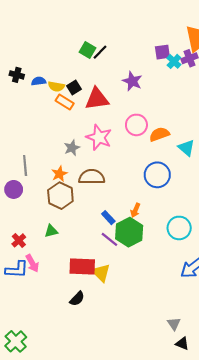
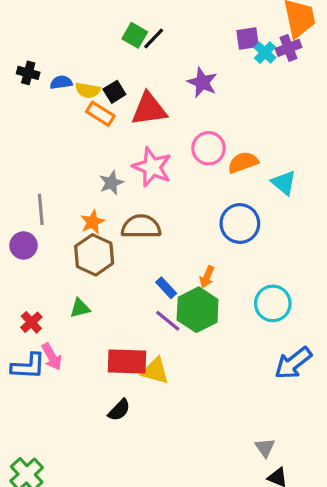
yellow triangle: (101, 273) -> (155, 371), turned -30

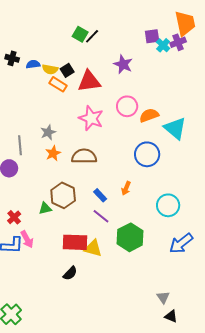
gray star: (111, 183) -> (48, 132), moved
cyan triangle: (284, 183) -> (175, 128), size x1.4
brown hexagon: (94, 255) -> (63, 195), moved
green hexagon: (198, 310) -> (130, 237), moved

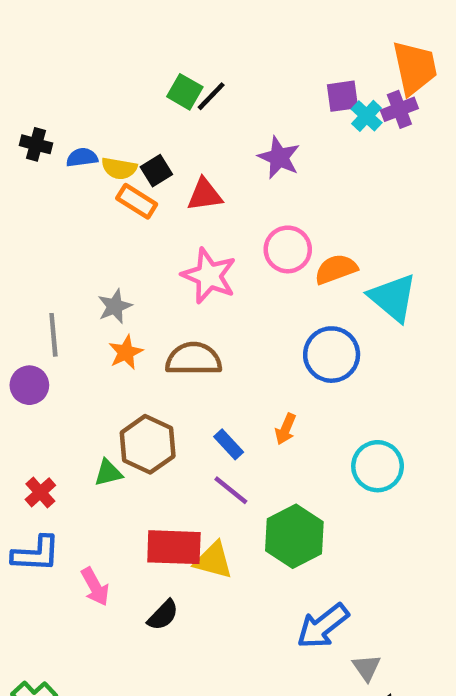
red triangle: (89, 81) -> (205, 195), size x0.7
pink arrow: (27, 239) -> (95, 587), moved
blue arrow: (181, 243) -> (323, 626), moved

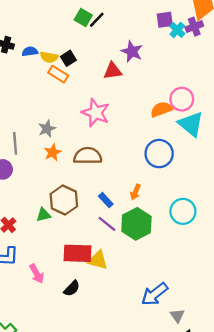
red triangle: (205, 195) -> (113, 71), moved
pink circle: (288, 249) -> (182, 99), moved
green hexagon: (294, 536) -> (136, 224), moved

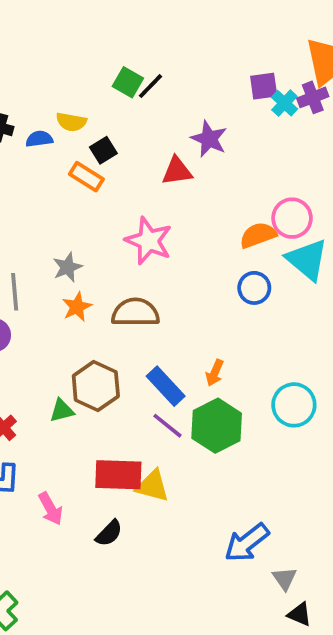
yellow semicircle: (49, 57) -> (71, 122), moved
blue circle: (159, 154) -> (254, 288), moved, size x0.7
blue rectangle: (106, 200) -> (166, 386), size x1.5

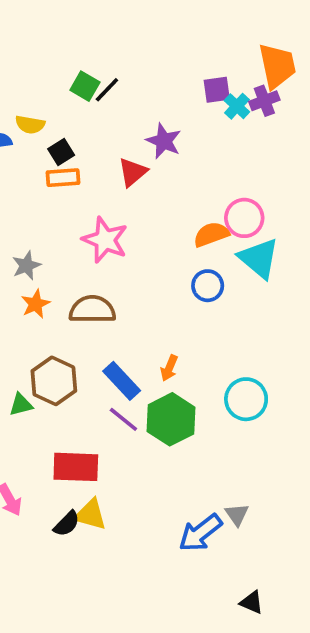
red triangle: (177, 171) -> (133, 172), turned -32
orange rectangle: (86, 177) -> (63, 178), moved, turned -36
yellow triangle: (152, 486) -> (90, 515), moved
gray triangle: (284, 578) -> (237, 515), moved

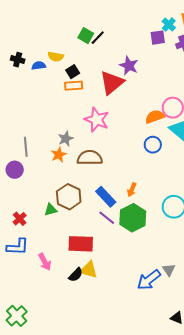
cyan cross: (237, 106) -> (169, 25), moved
red triangle: (133, 172) -> (112, 83), size x1.5
gray star: (26, 266) -> (66, 139), moved

